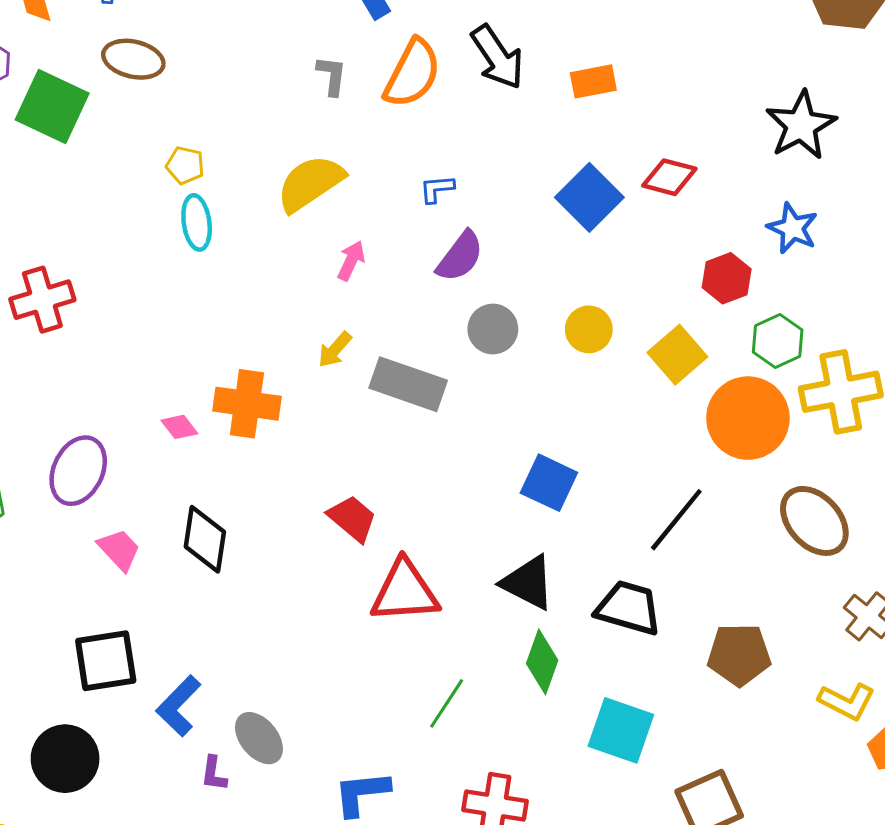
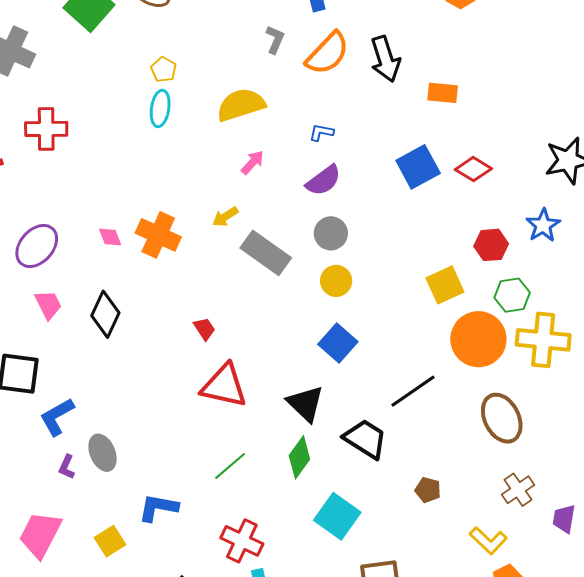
yellow circle: (589, 329) -> (336, 281), moved
red trapezoid: (352, 518) -> (204, 329), size x0.7
brown pentagon: (739, 655) -> (428, 490), size x0.6

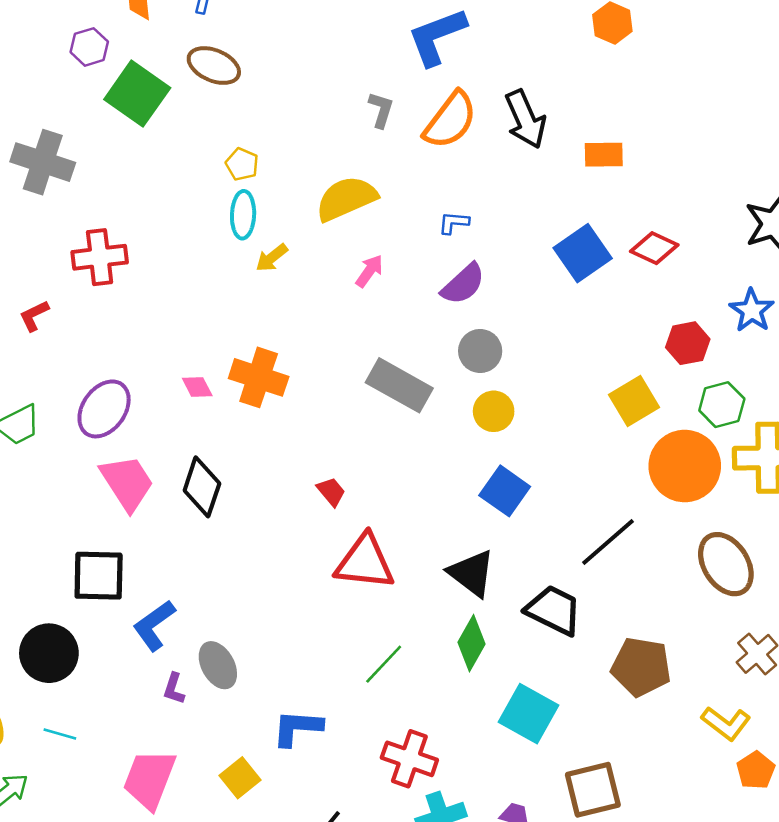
yellow arrow: (225, 217) -> (272, 258), moved
pink trapezoid: (48, 305) -> (127, 483), size x1.5
brown pentagon: (428, 490) -> (641, 667), size x1.8

